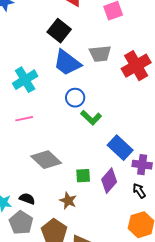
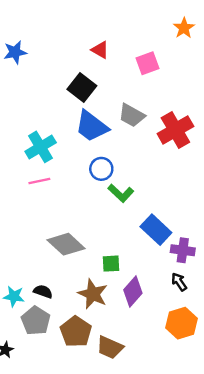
gray trapezoid: (100, 54) -> (132, 115), turned 35
pink line: (24, 119) -> (39, 181), moved
purple diamond: (109, 181) -> (133, 292), moved
brown star: (68, 201) -> (93, 294), size x1.4

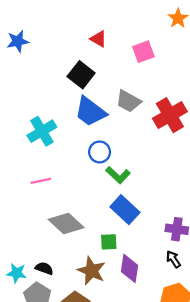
pink line: (39, 181) -> (41, 181), moved
blue rectangle: (156, 230) -> (125, 210), moved
purple diamond: (133, 292) -> (130, 268), turned -32

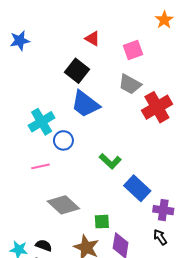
gray trapezoid: (128, 101) -> (130, 84), moved
blue circle: (100, 152) -> (63, 140), moved
blue rectangle: (125, 210) -> (137, 188), moved

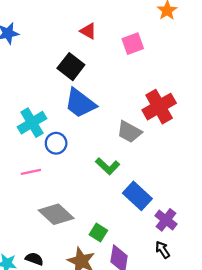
gray trapezoid: (130, 84) -> (129, 132), moved
purple cross: (163, 210) -> (166, 220), turned 30
green square: (102, 222) -> (98, 233), turned 35

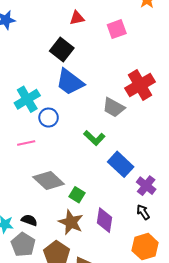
red triangle: (88, 31) -> (77, 18), turned -42
green square: (98, 233) -> (77, 195), moved

